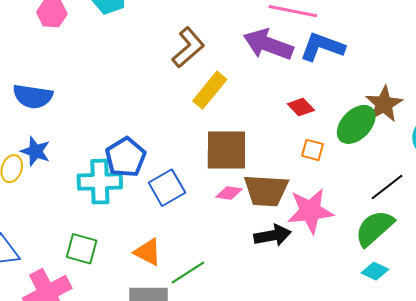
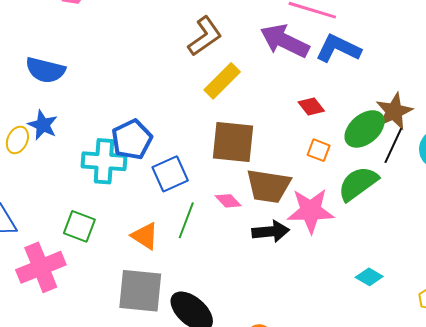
black line: (387, 187) -> (393, 145), moved, turned -33
pink diamond: (229, 193) -> (228, 201), moved, turned 32
green semicircle: (374, 228) -> (358, 184), moved
green line: (188, 272) -> (186, 220), moved, turned -42

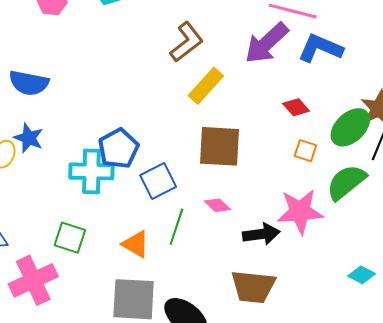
purple arrow: (285, 41) -> (267, 43), turned -66
brown trapezoid: (268, 186) -> (253, 287), moved

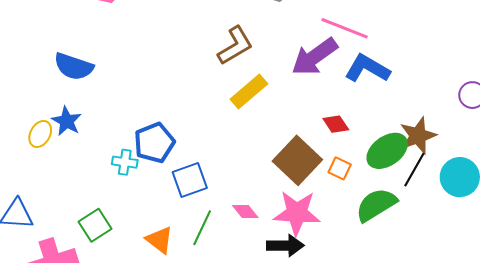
brown square: (220, 146) -> (297, 160), moved, turned 33
cyan cross: (91, 171) -> (125, 162), size x0.6
pink star: (300, 211) -> (297, 213), moved
green square: (70, 238) -> (95, 225), turned 32

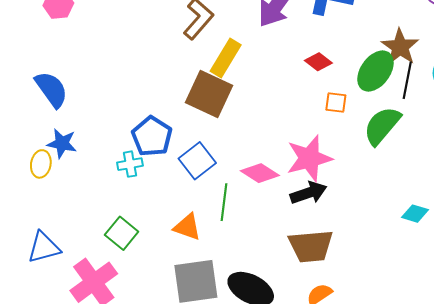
blue semicircle: (74, 67) -> (51, 89), turned -126
brown square: (297, 160) -> (209, 94), moved
pink diamond: (245, 212) -> (260, 173), size x1.4

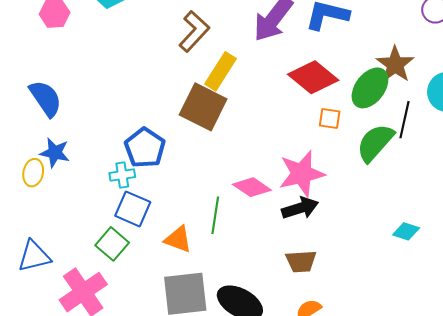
red diamond: (318, 62) -> (313, 77), size x1.8
black line: (407, 80) -> (404, 120), moved
blue square: (197, 161) -> (133, 209), moved, turned -30
brown trapezoid: (311, 246) -> (301, 261), size x0.7

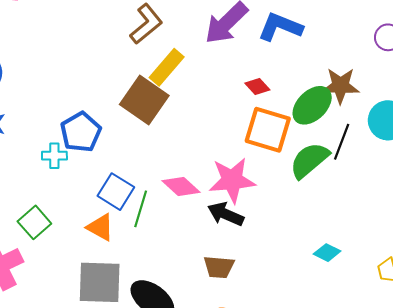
brown star: (395, 64) -> (340, 86), turned 30
red diamond: (313, 77) -> (257, 87), size x0.5
orange square: (330, 118) -> (268, 130), size x2.0
black arrow: (300, 208) -> (226, 214), turned -147
blue square: (133, 209) -> (116, 192), moved

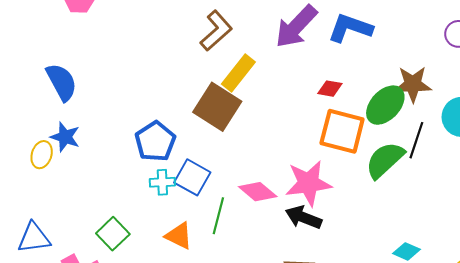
red diamond: (257, 87) -> (330, 89), turned -35
cyan cross: (54, 156) -> (162, 182), moved
blue square: (116, 192) -> (192, 177), moved

